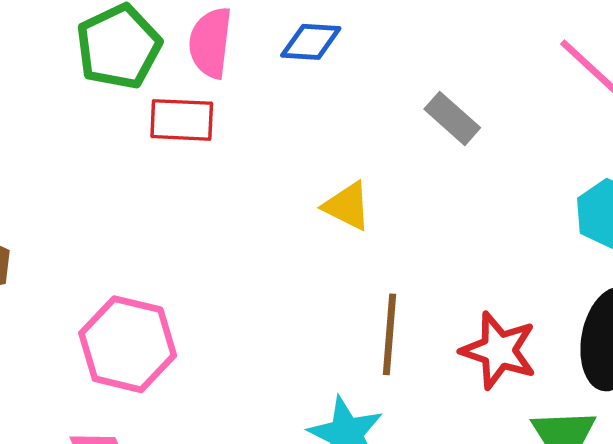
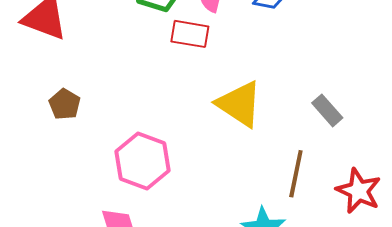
gray rectangle: (452, 118) -> (327, 110), moved
yellow triangle: (347, 206) -> (239, 104), moved, size x1.6

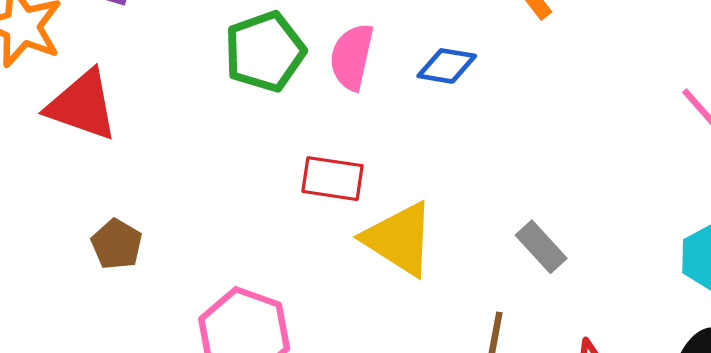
red rectangle: (190, 34) -> (333, 179), moved

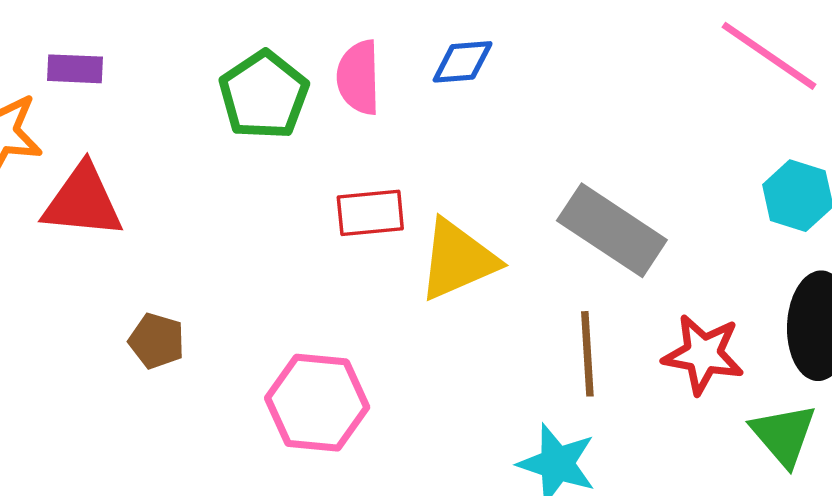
yellow triangle: (399, 239) -> (458, 260), turned -42
gray rectangle: (541, 247) -> (612, 230), size x1.8

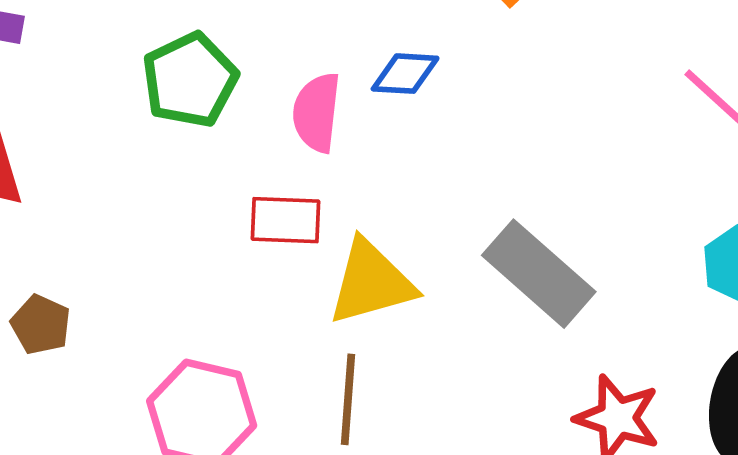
pink semicircle: (359, 77) -> (317, 112), moved
brown line: (587, 354) -> (348, 399), moved

